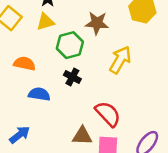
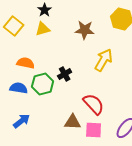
green hexagon: (70, 45) -> (43, 84), moved
black cross: (72, 77) -> (65, 74), turned 32
blue semicircle: (39, 94) -> (19, 88), moved

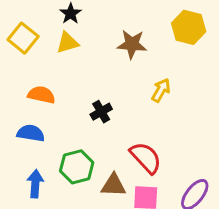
yellow arrow: (104, 60) -> (161, 90), size x0.7
green hexagon: (43, 84) -> (77, 167), moved
blue arrow: (22, 121) -> (35, 184), turned -48

